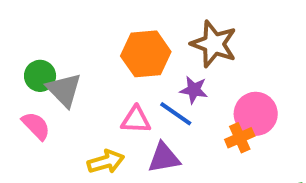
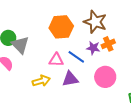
purple star: (194, 90) -> (93, 48), moved
pink circle: (256, 114) -> (105, 77), moved
orange cross: (240, 138) -> (108, 44), moved

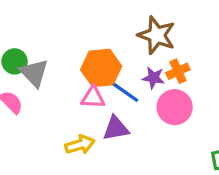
orange hexagon: (61, 27) -> (101, 68), moved
pink circle: (105, 77) -> (175, 107), moved
yellow arrow: (41, 81) -> (80, 145), moved

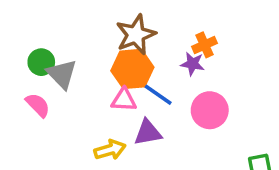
brown star: (157, 35) -> (136, 35), moved, turned 30
orange cross: (178, 71) -> (205, 45), moved
purple star: (153, 78) -> (193, 64), moved

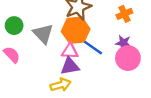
purple star: (193, 64) -> (123, 43), moved
gray triangle: (62, 74) -> (43, 34), moved
purple triangle: (148, 133) -> (70, 66), moved

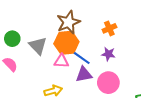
pink circle: (128, 58) -> (108, 83), moved
purple triangle: (70, 66) -> (84, 74), moved

